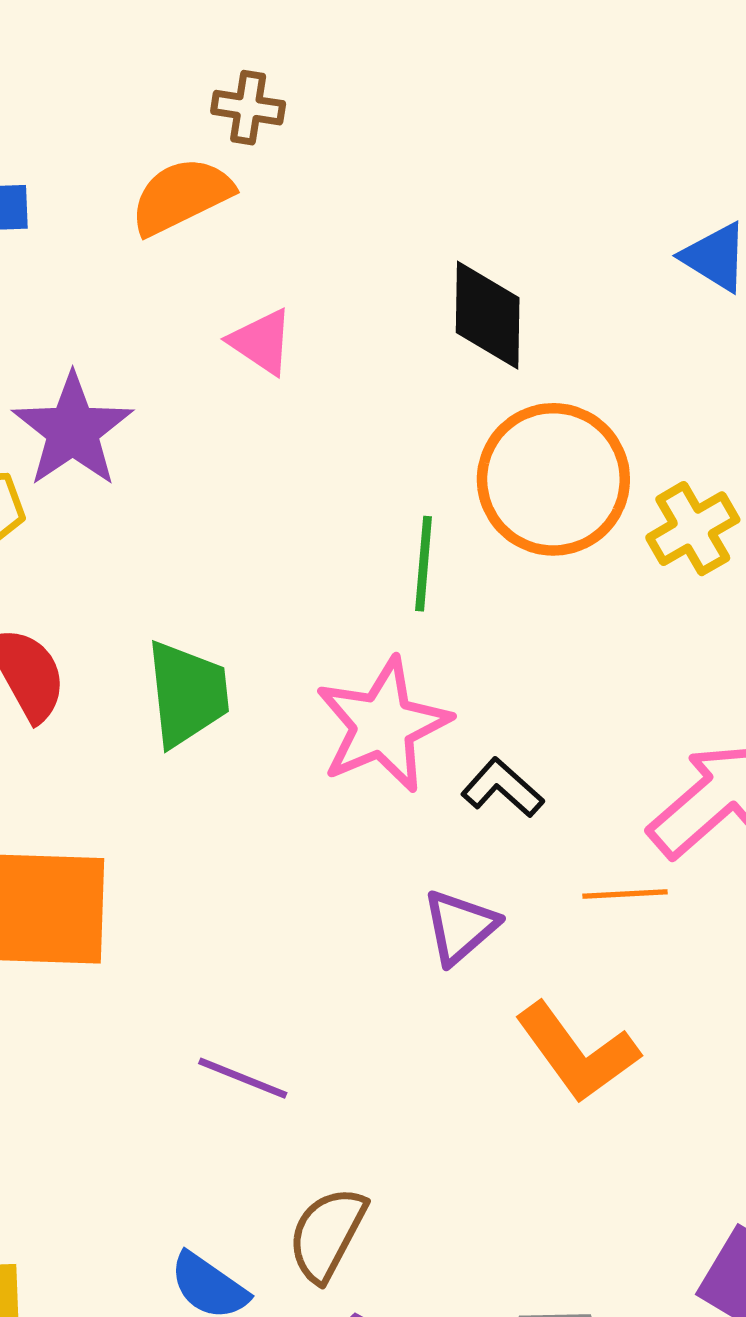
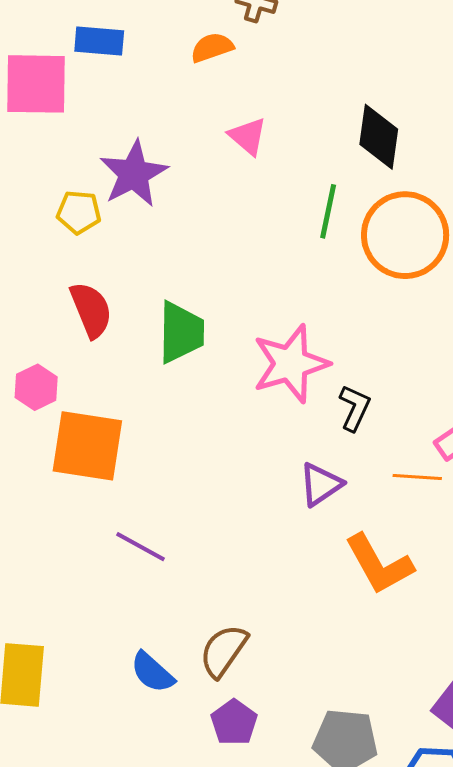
orange semicircle: (181, 196) -> (212, 47), size x0.7
green line: (424, 564) -> (328, 211), moved
black L-shape: (502, 788) -> (355, 408), turned 66
purple line: (243, 1078) -> (141, 547), moved

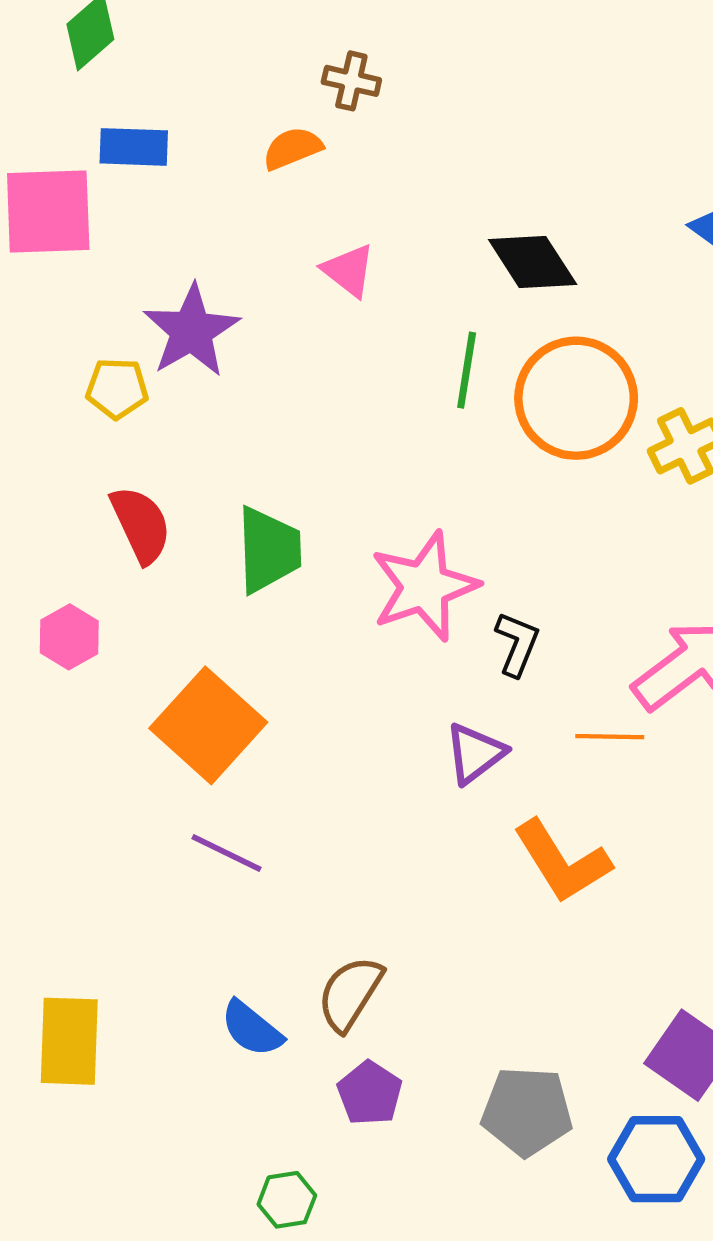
black diamond: (379, 137) -> (533, 262), turned -38
orange square: (87, 446) -> (208, 725), moved, turned 36

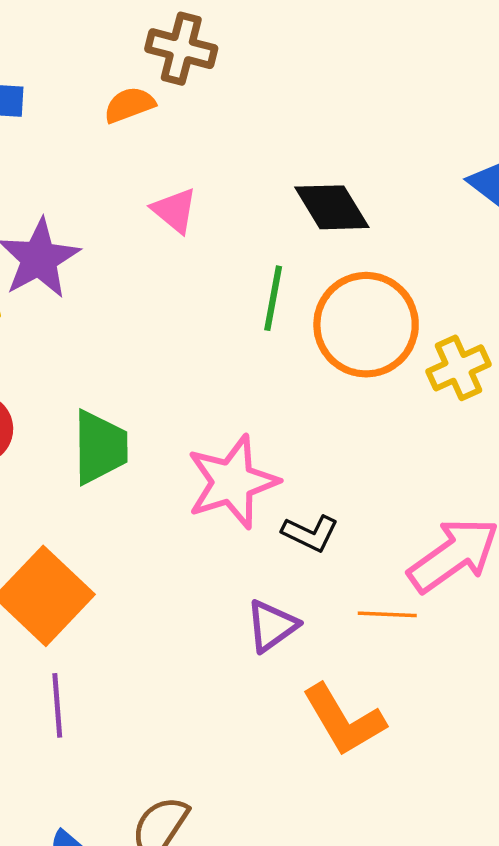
brown cross: (351, 81) -> (181, 49), size x1.4
black L-shape: (517, 644) -> (310, 533), turned 92
purple line: (226, 853) -> (57, 705), turned 58

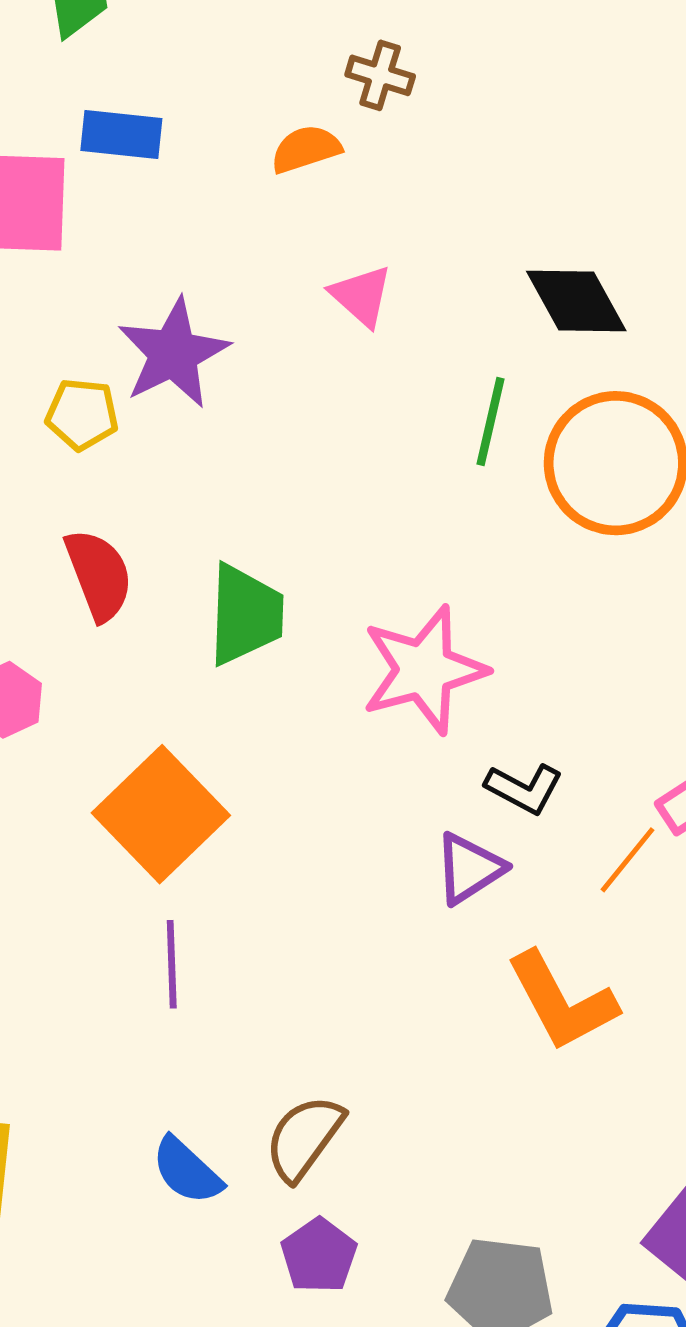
brown cross: (181, 49) -> (380, 75), size x0.7
black L-shape: (310, 533) -> (524, 789), moved
orange line: (387, 614) -> (627, 860), turned -56

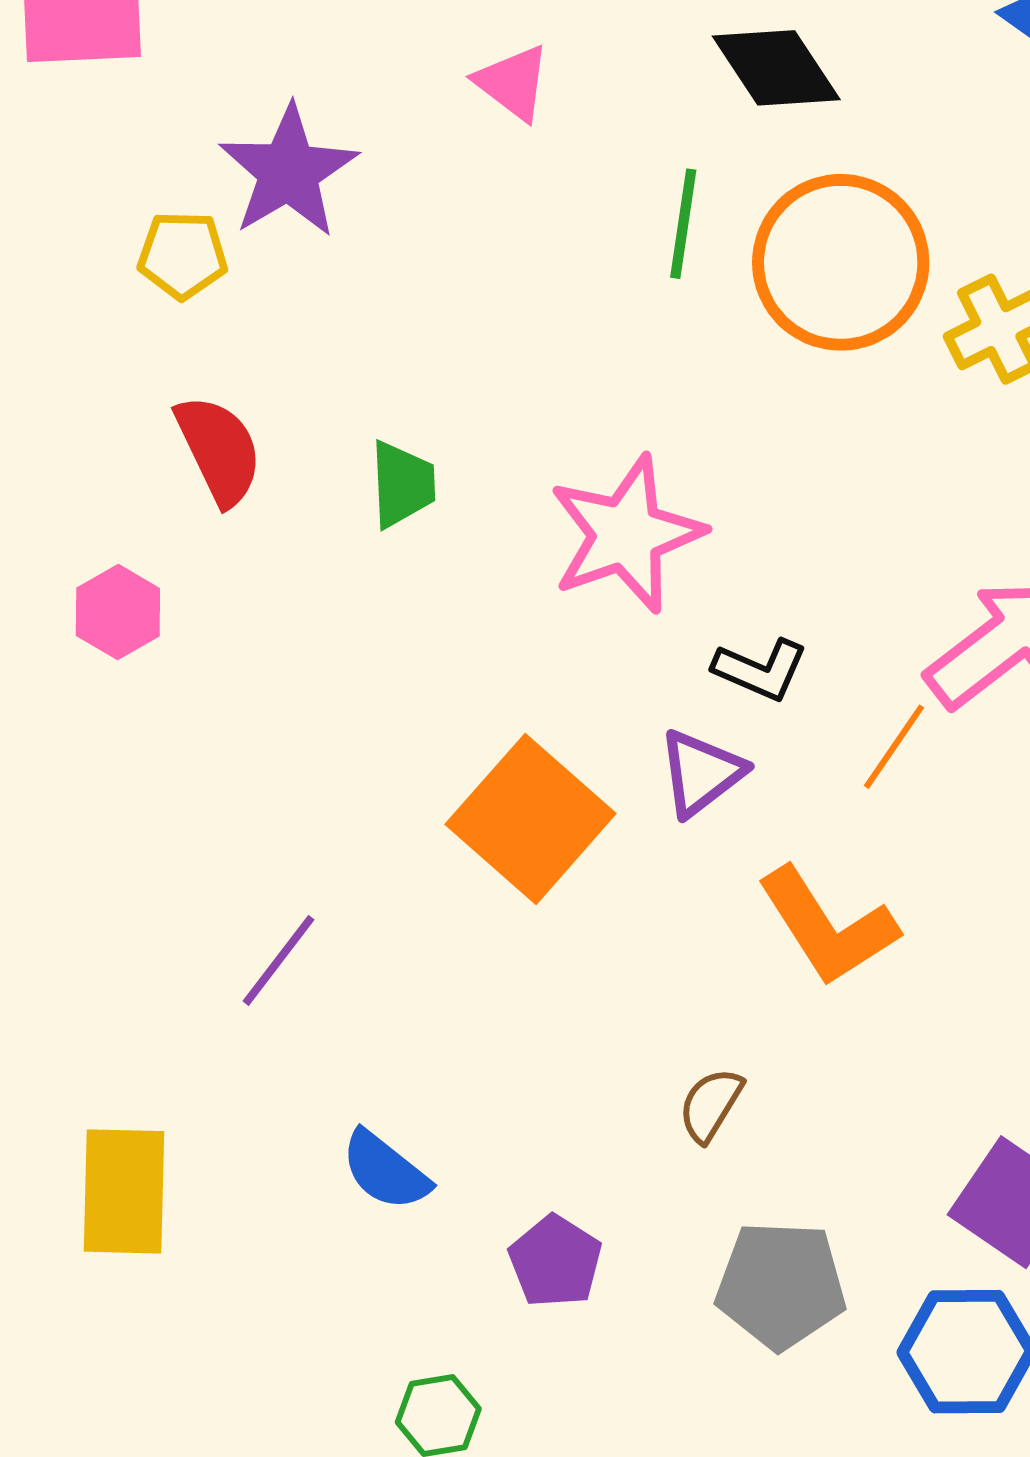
green trapezoid: (245, 615) -> (402, 484), size x0.7
orange square: (161, 814) -> (531, 819), moved
purple line: (172, 964) -> (279, 960), moved, turned 44
brown semicircle: (304, 1138) -> (711, 1105), moved, size x0.7

